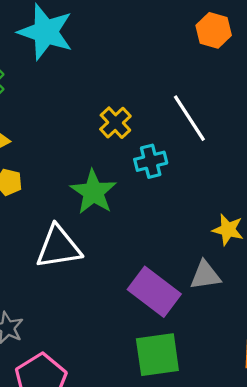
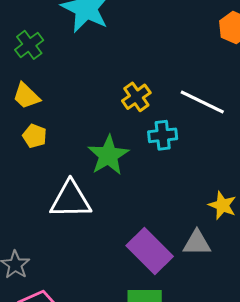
white line: (189, 118) -> (202, 102), turned -39

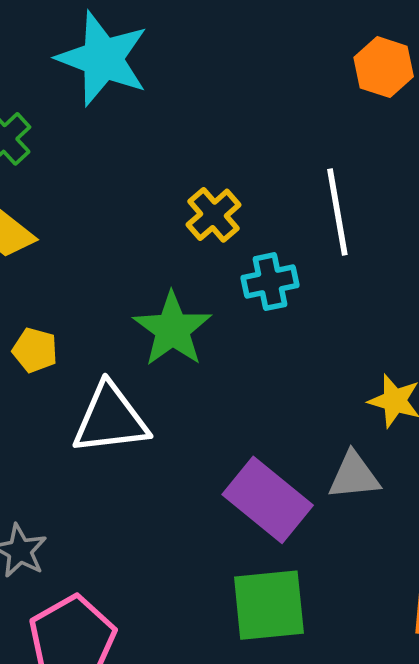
white line: (202, 102) -> (337, 212), turned 60
yellow pentagon: (35, 136) -> (35, 350), moved

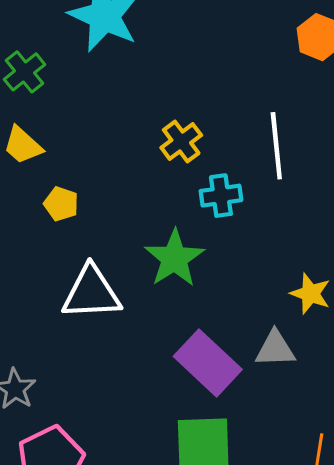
green star: (172, 329) -> (174, 258), moved
yellow pentagon: (35, 350) -> (61, 204), moved

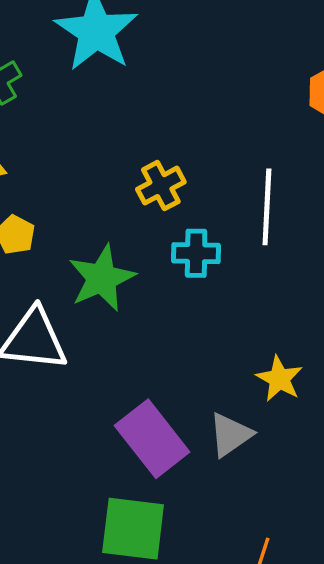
green star: (174, 258) -> (102, 278), moved
gray triangle: (275, 349) -> (230, 435), turned -42

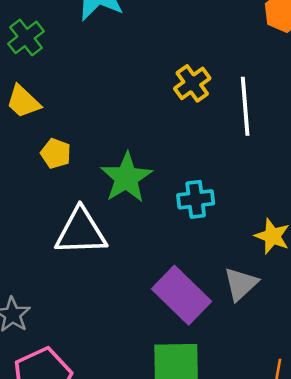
yellow cross: (161, 186) -> (192, 83), moved
cyan cross: (196, 253) -> (196, 199), moved

